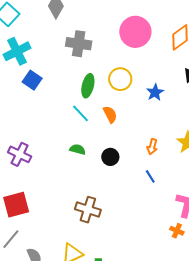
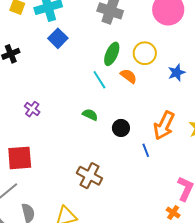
orange semicircle: (110, 114) -> (129, 76), moved, turned -36
orange arrow: (152, 147) -> (164, 125), size x1.8
purple cross: (20, 154) -> (32, 109), size x0.7
blue line: (150, 176) -> (146, 150), moved

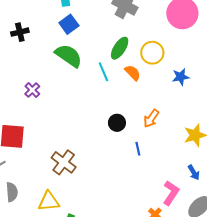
green semicircle: (90, 115) -> (69, 56), moved, size x1.8
orange arrow: (164, 125) -> (151, 118), moved, size x0.7
brown cross: (89, 176) -> (64, 162), moved

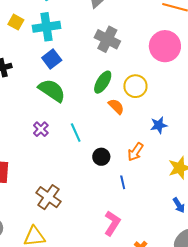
cyan line: (103, 72) -> (76, 133), moved
blue star: (181, 77) -> (159, 125), moved
purple cross: (32, 90) -> (41, 129), moved
pink L-shape: (171, 193) -> (112, 223), moved

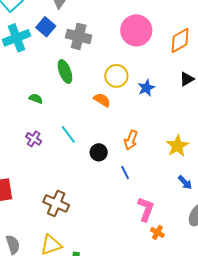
blue square: (52, 59) -> (46, 27), moved
green ellipse: (103, 82) -> (65, 71), moved, turned -40
green semicircle: (52, 90) -> (36, 99), size x0.5
blue star: (159, 125) -> (146, 88), moved
pink L-shape: (112, 223) -> (146, 209), moved

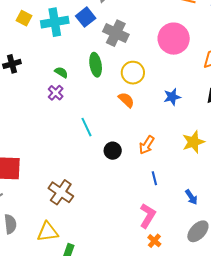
yellow circle: (116, 76) -> (133, 73), moved
green semicircle: (36, 99) -> (61, 72), moved
purple cross: (34, 139) -> (56, 93), moved
yellow star: (177, 146) -> (193, 142), moved
blue line: (125, 173) -> (154, 178), moved

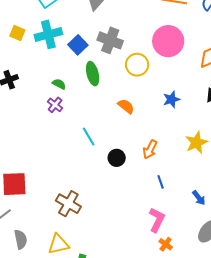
blue square: (86, 17) -> (78, 45), moved
yellow circle: (133, 73) -> (137, 65), moved

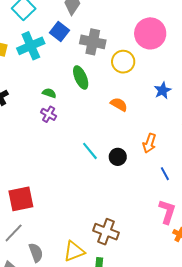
blue square: (78, 45) -> (59, 32), moved
cyan line: (89, 136) -> (90, 151), moved
brown cross: (68, 204) -> (106, 232), moved

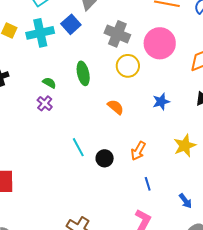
gray cross: (93, 42) -> (117, 34), moved

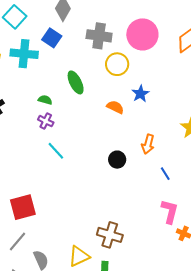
cyan cross: (40, 33) -> (24, 54), turned 32
blue star: (161, 102) -> (140, 94), moved
cyan line: (78, 147) -> (56, 151), moved

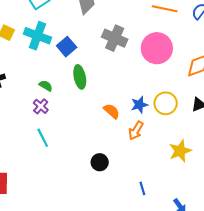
blue square: (52, 38) -> (67, 47), moved
yellow circle: (117, 64) -> (166, 103), moved
orange arrow: (148, 144) -> (136, 131), moved

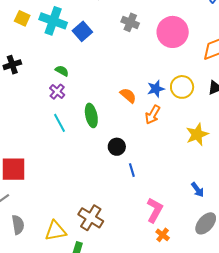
gray cross: (115, 38) -> (130, 22), size x0.7
green ellipse: (80, 77) -> (91, 115), moved
blue line: (142, 188) -> (132, 170), moved

